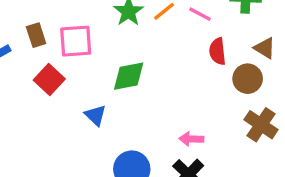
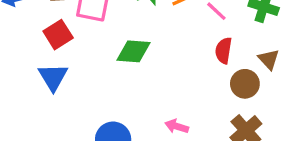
blue triangle: (96, 115) -> (53, 77), moved, size x1.4

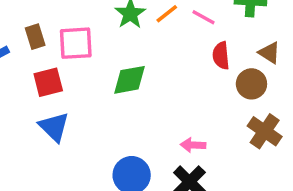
red square: (58, 35) -> (48, 82), turned 32

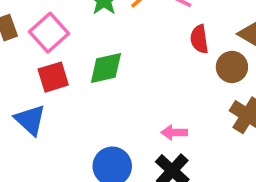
pink square: (76, 43) -> (49, 33), turned -36
red square: (48, 82) -> (53, 77), moved

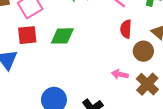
pink arrow: (174, 133) -> (120, 74), moved

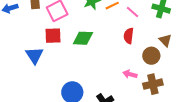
red semicircle: (126, 29) -> (129, 36), moved
brown cross: (147, 84) -> (153, 84), turned 30

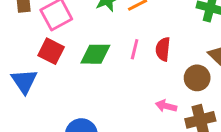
pink line: (133, 12) -> (135, 49), moved, turned 64
red square: (53, 36) -> (51, 51), turned 30

